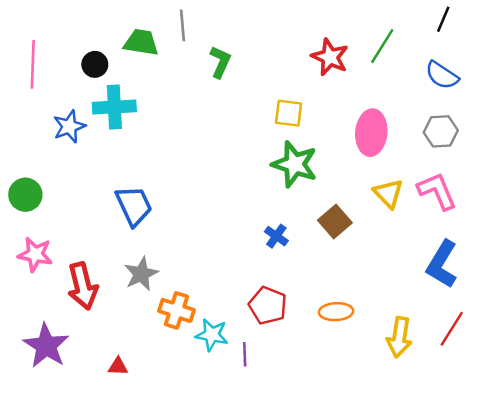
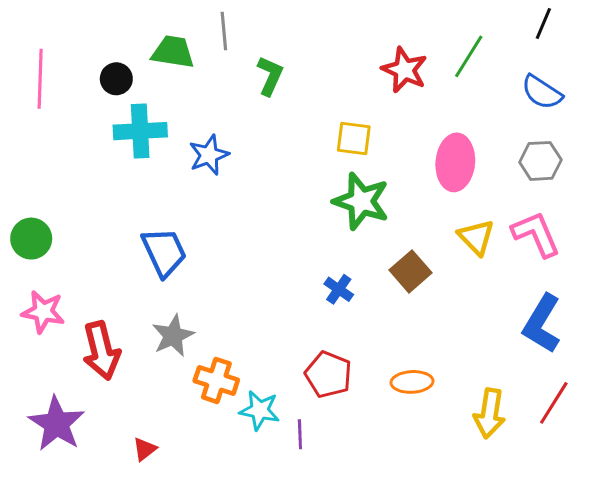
blue star: (69, 126) -> (209, 155), moved
red triangle: (118, 366) -> (145, 449), turned -40

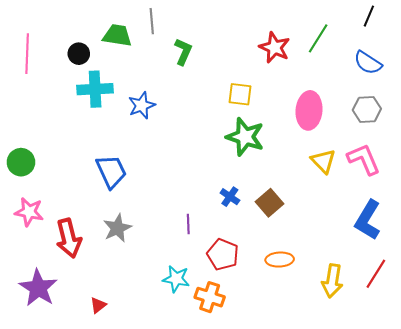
brown square: (410, 271) -> (269, 203), moved
orange cross: (216, 380) -> (210, 297), moved
purple line: (300, 434) -> (188, 224), moved

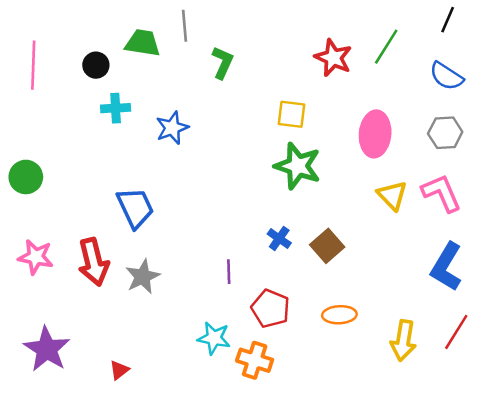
cyan cross: (95, 89) -> (116, 108), size x0.7
green circle: (21, 162) -> (26, 177), moved
red arrow: (69, 238) -> (93, 262), moved

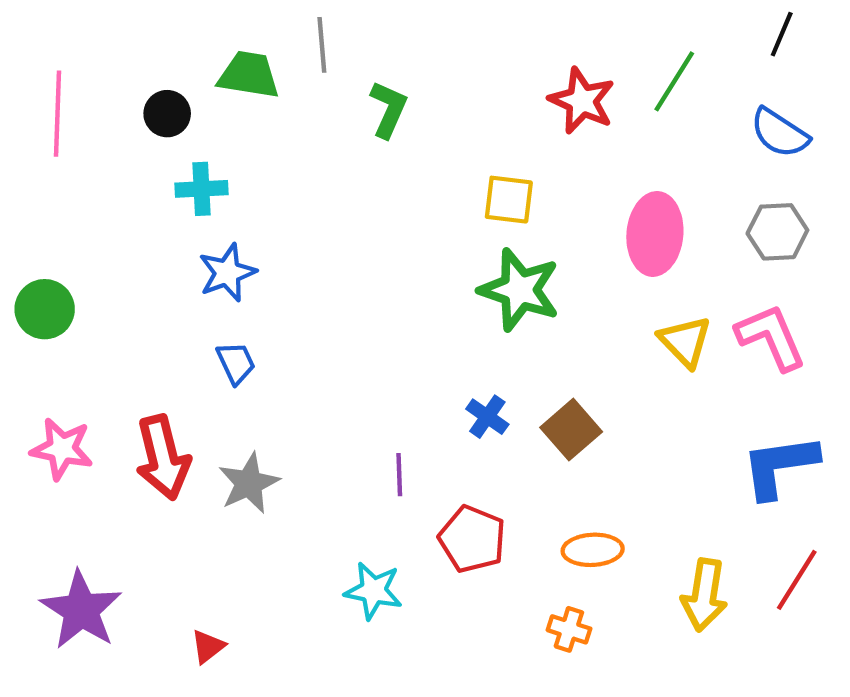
blue star: (172, 128) -> (227, 273), moved
blue trapezoid: (135, 208) -> (236, 363), size x0.6
blue L-shape: (446, 267) -> (780, 466), turned 51
orange cross: (255, 360) -> (569, 629), moved, size x0.7

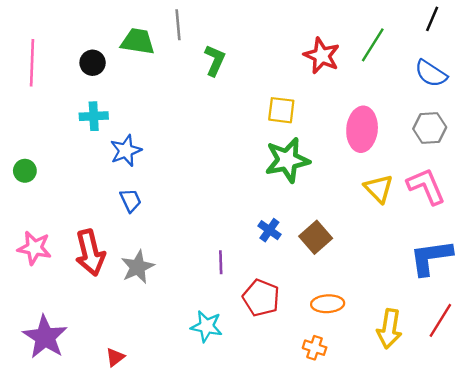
cyan cross: (202, 189) -> (94, 116), moved
green star: (520, 290) -> (287, 160), turned -30
green circle: (45, 309) -> (25, 171), size x0.7

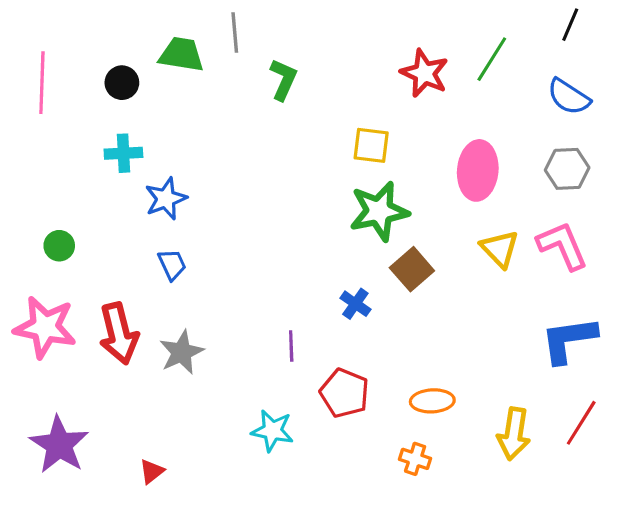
green circle: (25, 171) -> (59, 246), moved
brown square: (316, 237) -> (412, 269), moved
pink star: (34, 248) -> (45, 327), size x1.4

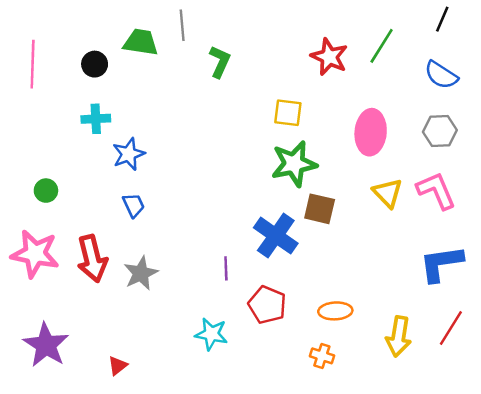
brown square: (412, 269) -> (320, 209), turned -36
blue cross: (355, 304) -> (276, 236), size x1.8

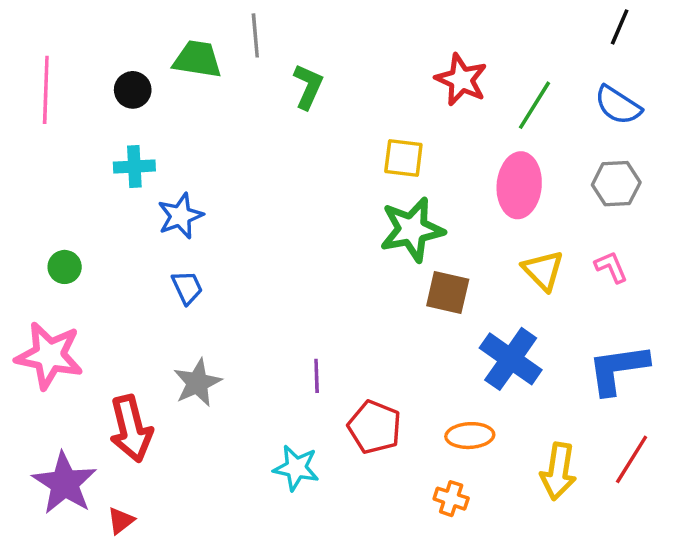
green line: (382, 46) -> (535, 105), moved
pink L-shape: (436, 191) -> (611, 267), size x0.6
blue cross: (276, 236) -> (511, 359), moved
red arrow: (92, 259) -> (131, 429), moved
red triangle: (118, 366) -> (121, 521), moved

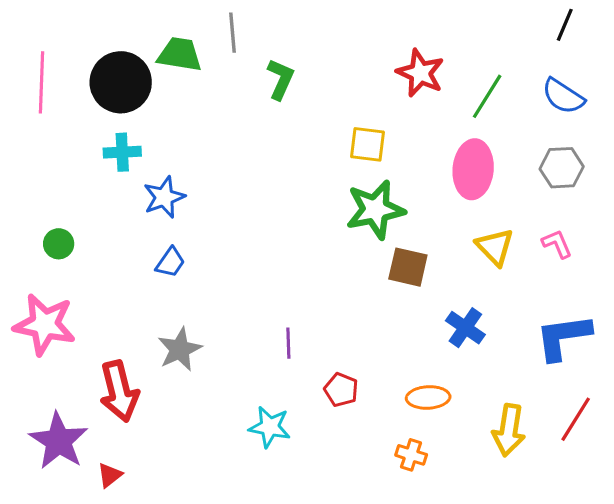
black circle: (133, 90) -> (121, 82), size x1.8
blue trapezoid: (187, 287) -> (170, 262), turned 60
blue cross: (511, 359) -> (465, 328), size x0.7
red pentagon: (374, 427) -> (341, 390), size x0.7

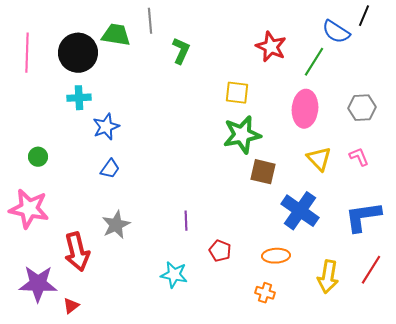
blue semicircle: (563, 96) -> (336, 32), moved
blue cross: (465, 328) -> (300, 211), size x1.5
purple star: (59, 441) -> (38, 284), turned -30

